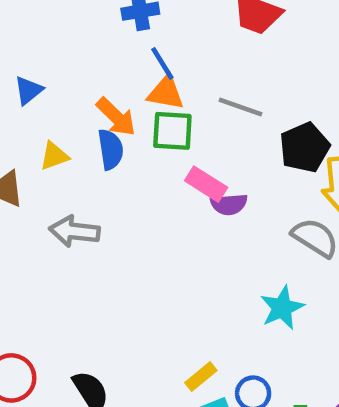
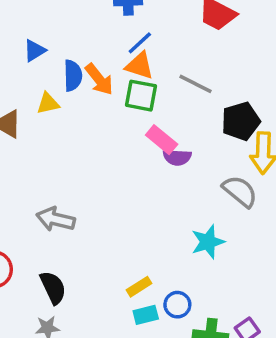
blue line: (162, 63) -> (140, 43), turned 72
blue semicircle: (111, 149) -> (73, 76), moved
gray arrow: (74, 231) -> (56, 219), moved

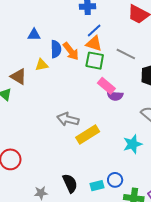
blue triangle: (34, 51) -> (34, 35), turned 32
gray arrow: (56, 219) -> (68, 119), moved
yellow rectangle: (139, 287) -> (88, 135), moved, size x1.6
black semicircle: (53, 288) -> (70, 183), moved

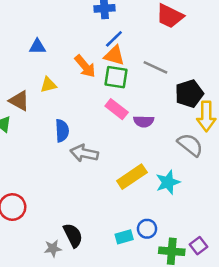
blue semicircle: (56, 49) -> (62, 131), moved
pink rectangle: (106, 86) -> (117, 109), moved
yellow rectangle: (88, 135) -> (132, 177), moved
black semicircle: (70, 183) -> (73, 235), moved

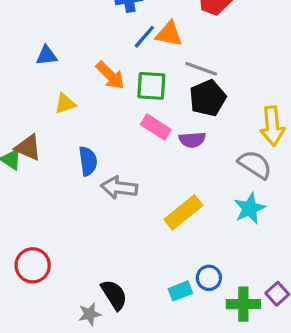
orange triangle: (114, 55) -> (169, 34), moved
black pentagon: (189, 94) -> (208, 98), moved
brown triangle: (19, 101) -> (28, 148), moved
cyan star: (168, 182) -> (250, 208), moved

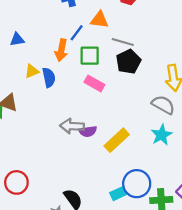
blue line: (144, 37) -> (77, 33), moved
orange arrow: (110, 75) -> (61, 50), turned 60
purple semicircle: (192, 140) -> (88, 131), moved
blue semicircle: (88, 161) -> (49, 77), moved
blue circle: (209, 278) -> (137, 184), size x1.6

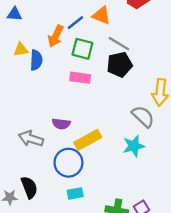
pink rectangle: (94, 83) -> (80, 78), turned -36
gray arrow: (72, 126) -> (31, 139), moved
blue circle: (137, 184) -> (68, 163), moved

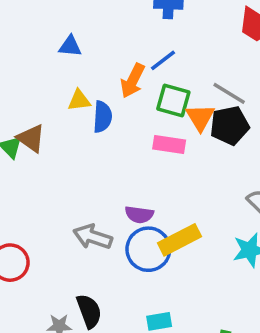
orange triangle: (101, 15) -> (200, 117), moved, turned 36
blue circle: (68, 163) -> (148, 249), moved

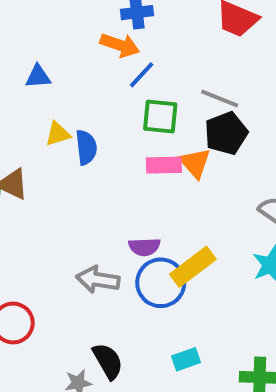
orange arrow: (133, 81) -> (120, 45), moved, turned -88
orange triangle: (200, 117) -> (195, 163), moved

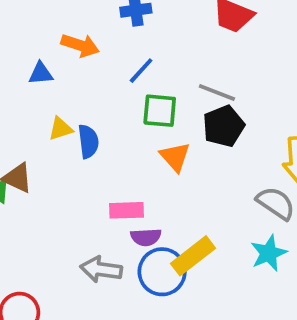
orange arrow: (120, 45) -> (80, 45), moved
orange triangle: (195, 163) -> (175, 157), moved
pink rectangle: (164, 165) -> (126, 210), moved

